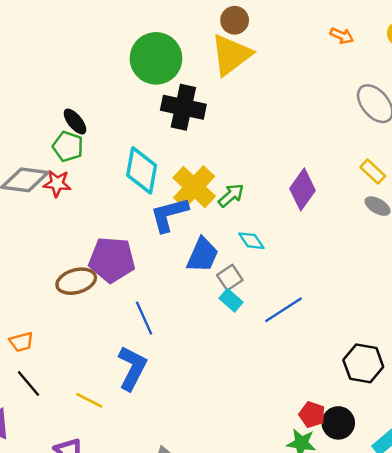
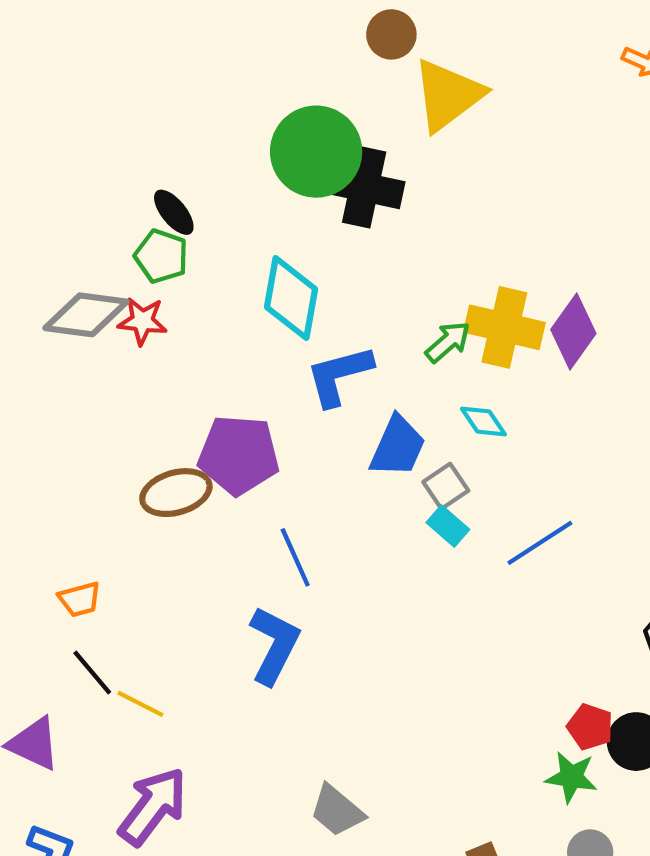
brown circle: (235, 20) -> (391, 34), moved
green circle: (156, 58) -> (316, 152), moved
yellow cross: (194, 187) -> (504, 327), moved, turned -30
yellow line: (89, 400) -> (140, 704), moved

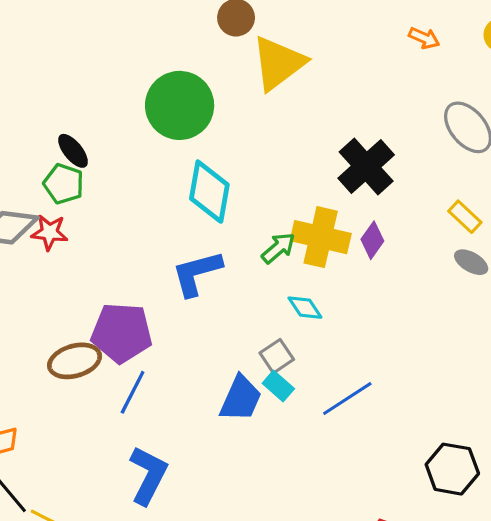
black cross: (364, 187) -> (366, 167), moved, turned 36
cyan diamond: (291, 298) -> (209, 192), moved
purple diamond: (573, 331) -> (372, 240), size x0.7
blue trapezoid: (398, 447) -> (241, 399), moved
blue line: (295, 557) -> (133, 392), moved, turned 51

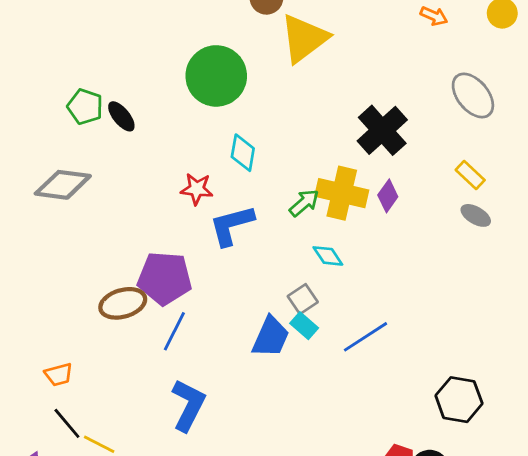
green pentagon: (64, 184) -> (85, 107), moved
cyan diamond: (209, 192) -> (243, 153), size x0.7
red star: (49, 232) -> (197, 189), moved

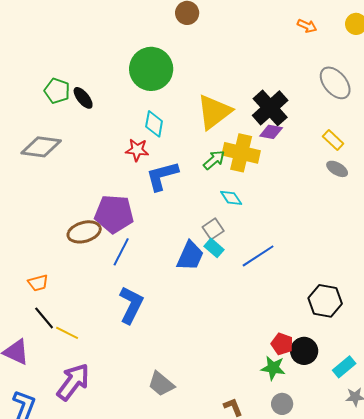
yellow triangle: (304, 38) -> (214, 112), moved
cyan diamond: (243, 153) -> (154, 124), moved
purple diamond: (388, 196) -> (271, 132), moved, turned 65

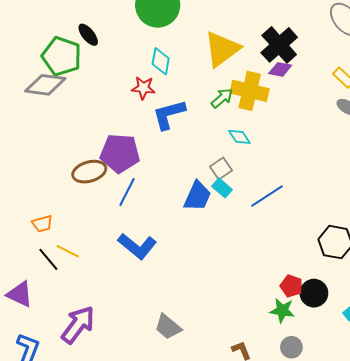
green pentagon: (57, 91) -> (62, 56), moved, size x1.5
blue L-shape: (131, 305) -> (137, 246), turned 102
yellow line: (67, 333) -> (68, 251), moved

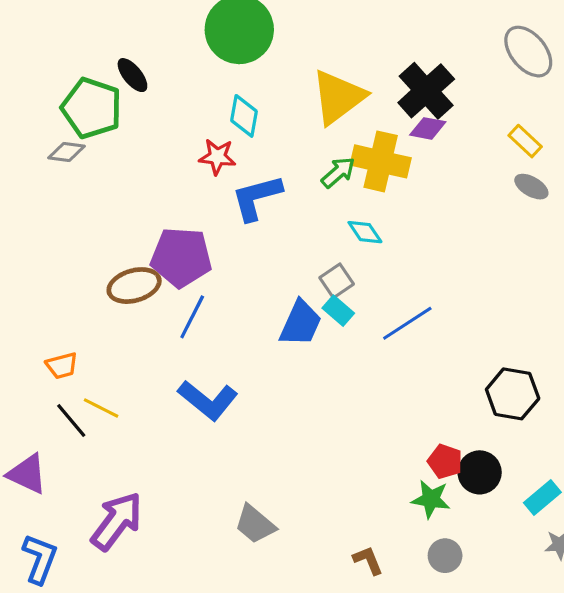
gray diamond: (45, 85) -> (67, 152), size x0.6

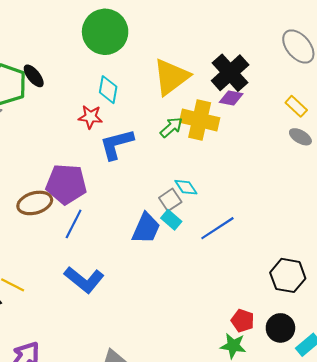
black ellipse: (132, 75) -> (34, 76), moved
cyan diamond: (365, 232) -> (186, 187), moved
black circle: (480, 472) -> (280, 328), moved

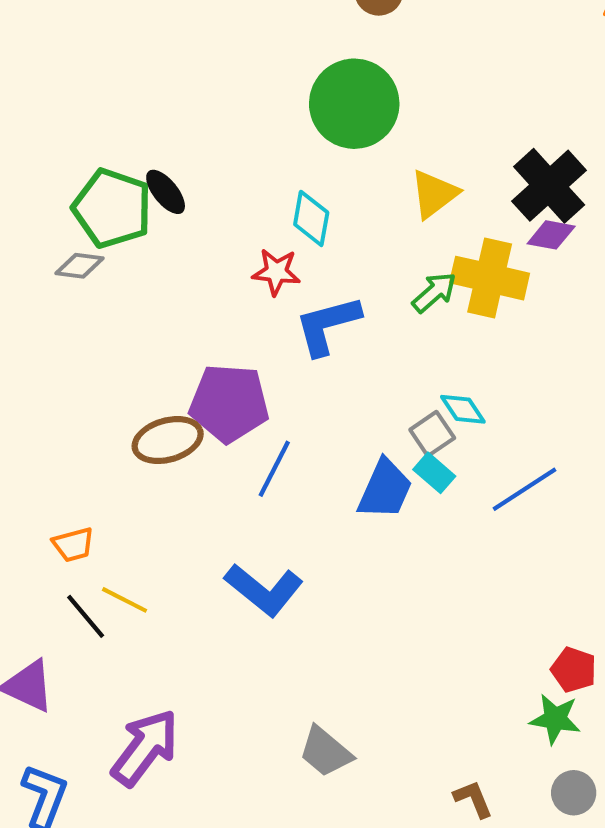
green circle: (105, 32) -> (354, 104), moved
yellow triangle: (171, 77) -> (434, 194), size x0.7
blue line: (74, 224) -> (274, 469), moved

